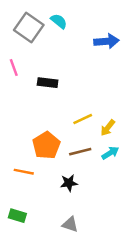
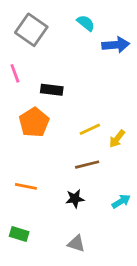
cyan semicircle: (59, 21) -> (86, 23), moved
orange pentagon: (46, 145) -> (34, 122), moved
cyan arrow: (110, 153) -> (121, 201), moved

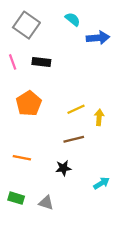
black rectangle: (52, 90) -> (41, 62), moved
yellow arrow: (117, 139) -> (99, 117), turned 147
cyan arrow: (121, 201) -> (101, 183), moved
gray triangle: (76, 244) -> (46, 203), moved

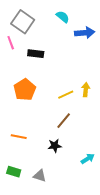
pink line: (13, 62) -> (11, 43), moved
yellow arrow: (99, 117) -> (86, 90), moved
brown line: (74, 139) -> (64, 121), turned -36

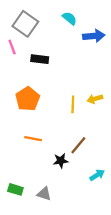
yellow arrow: (86, 90) -> (95, 99), turned -112
yellow line: (66, 95) -> (73, 104), turned -63
brown line: (64, 121) -> (78, 145), moved
orange line: (19, 137) -> (33, 139), moved

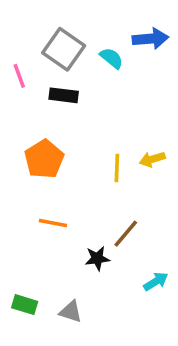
cyan semicircle: (69, 18) -> (111, 58), moved
gray square: (25, 24) -> (64, 49), moved
blue arrow: (94, 36) -> (150, 39), moved

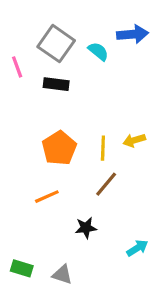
orange pentagon: (44, 159) -> (59, 148), moved
orange line: (53, 223) -> (47, 197), turned -35
brown line: (126, 234) -> (106, 184), moved

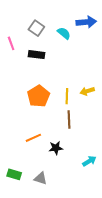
gray square: (56, 44) -> (36, 28), size x0.7
brown line: (106, 184) -> (69, 120), turned -42
orange line: (47, 197) -> (33, 138), moved

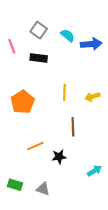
blue arrow: (86, 22) -> (91, 44), moved
orange pentagon: (38, 96) -> (23, 102), moved
yellow line: (67, 96) -> (64, 92), moved

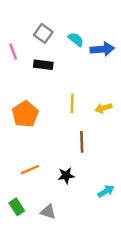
orange line: (35, 146) -> (30, 170), moved
green rectangle: (15, 185) -> (17, 207), turned 40

